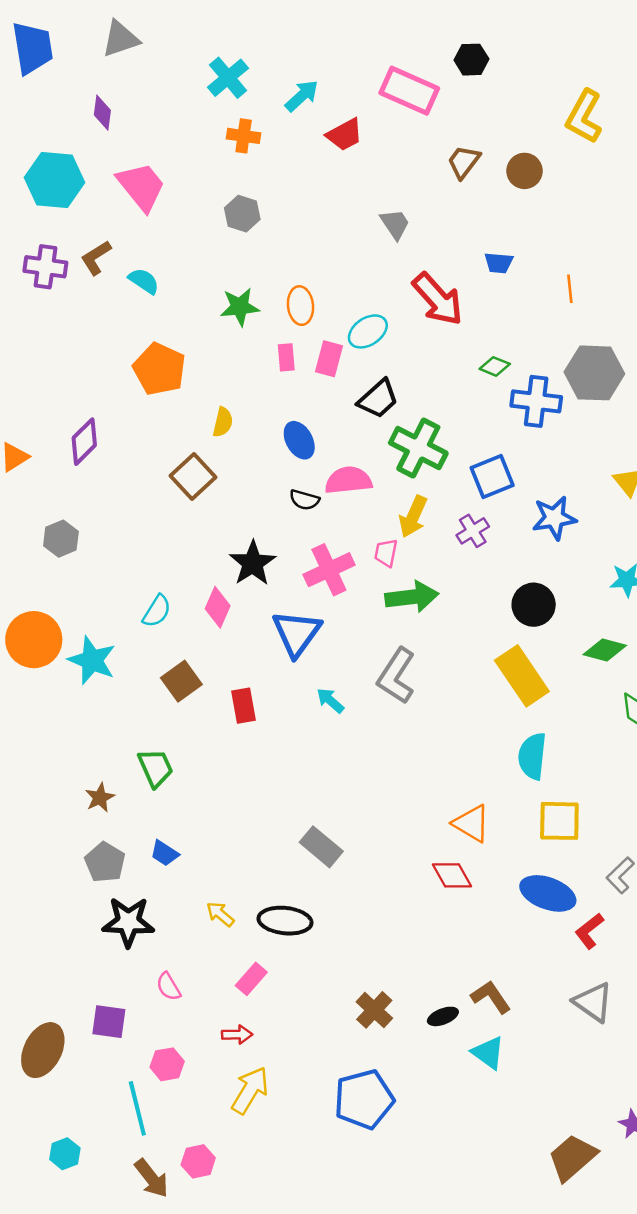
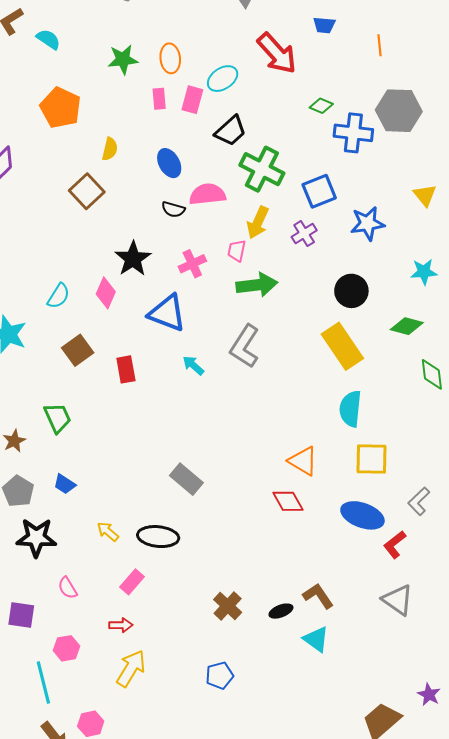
pink cross: (329, 570) -> (192, 264), size x0.7
blue triangle: (297, 633) -> (167, 313), turned -45
blue pentagon: (364, 1099) -> (220, 675), size x0.6

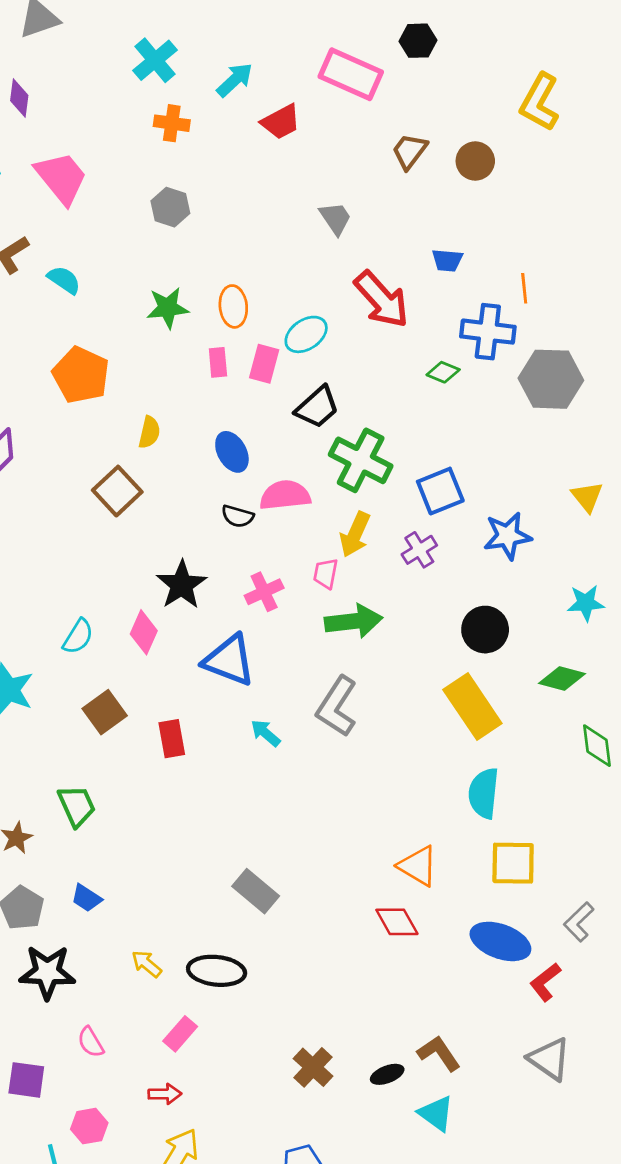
blue cross: (353, 133) -> (488, 332), moved

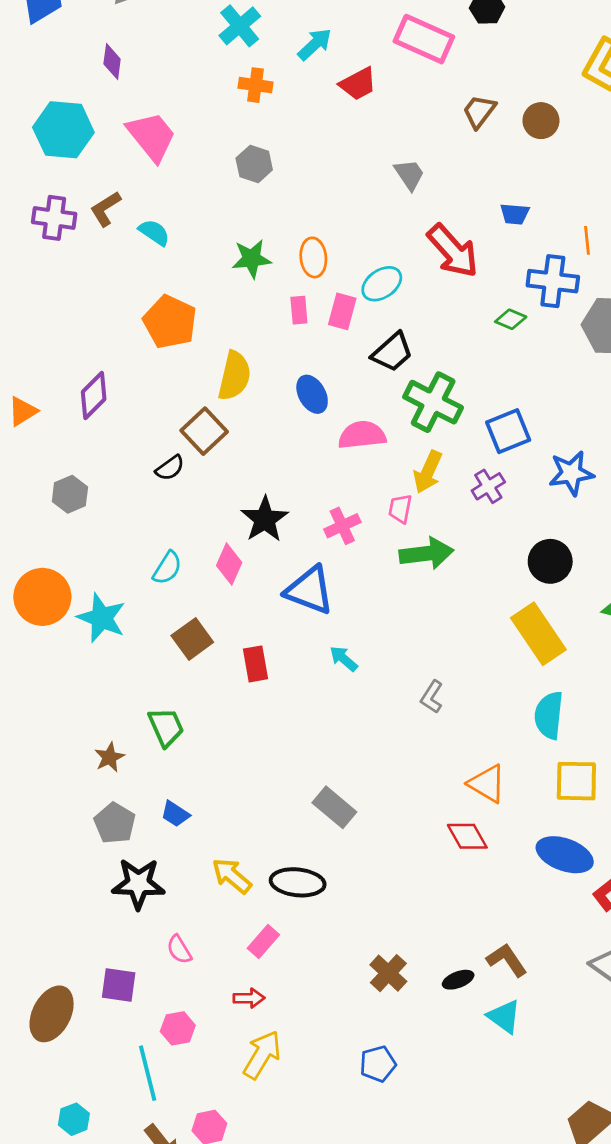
yellow semicircle: (149, 432) -> (234, 376), size x1.6
black semicircle: (238, 516) -> (170, 468), moved, turned -52
gray L-shape: (337, 706) -> (432, 697), moved, size x0.6
yellow arrow: (147, 964) -> (232, 876), size x1.4

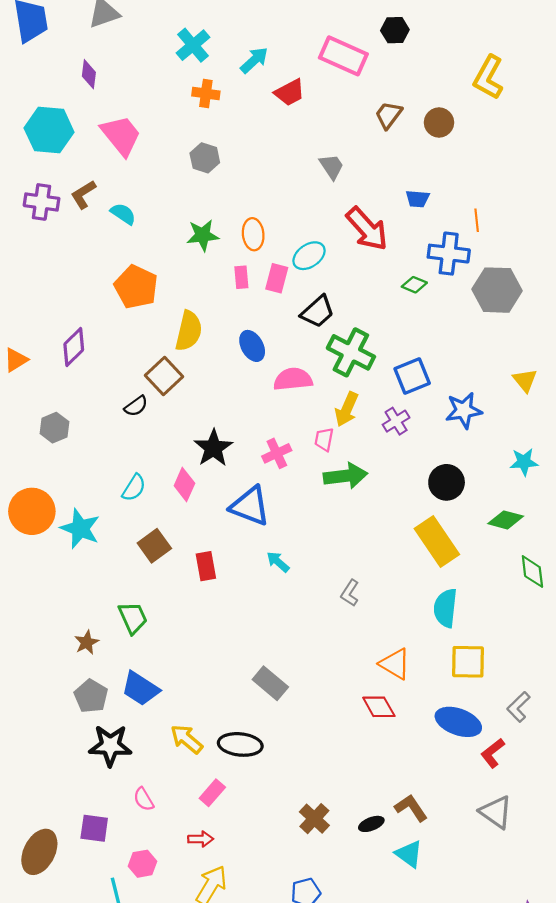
blue trapezoid: (175, 814) -> (140, 689), size x1.6

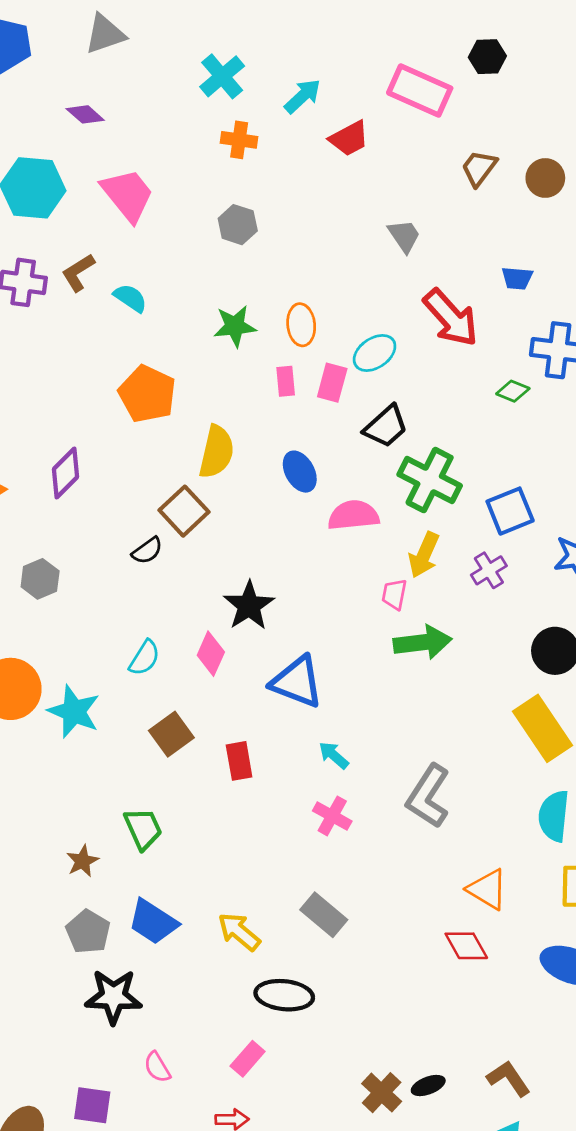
purple diamond: (89, 74) -> (85, 114), turned -56
pink cross: (277, 453) -> (332, 816), moved, turned -36
gray L-shape: (350, 593) -> (428, 796), size x1.8
yellow arrow: (187, 739) -> (239, 932), moved
black ellipse: (371, 824) -> (428, 1086), moved

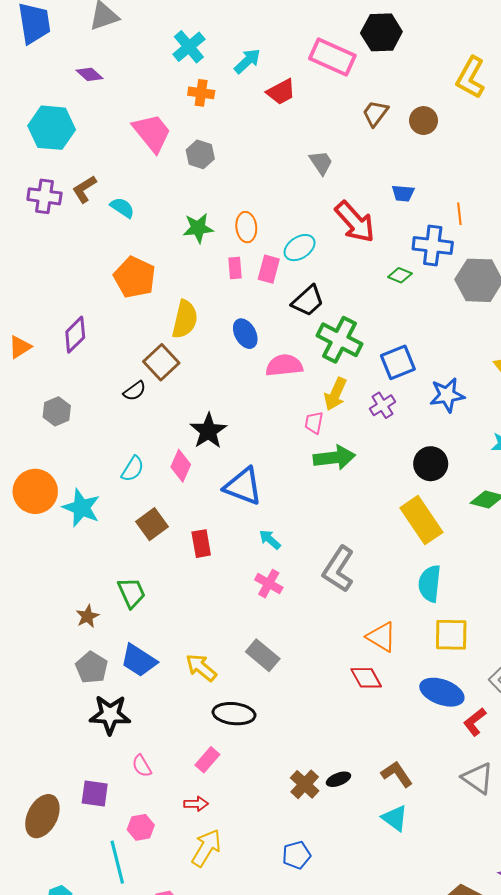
black hexagon: (487, 57) -> (381, 32), size x1.5
pink trapezoid: (128, 195) -> (152, 133), moved

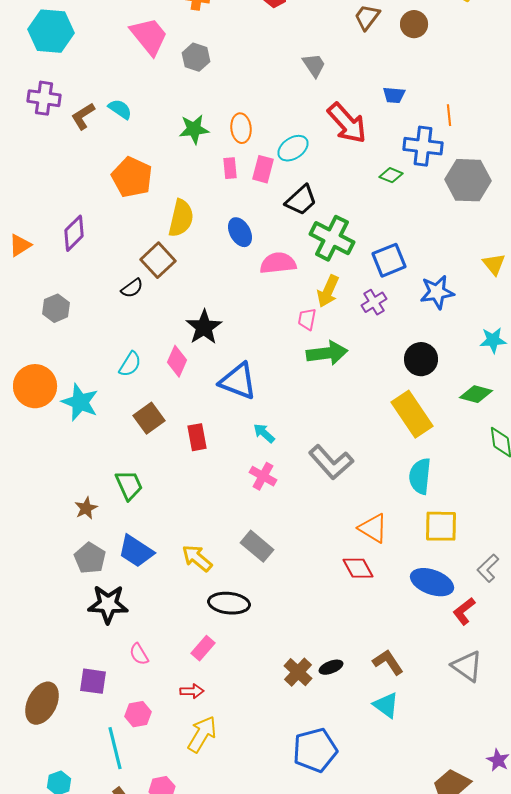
brown L-shape: (84, 189) -> (83, 116), moved
gray L-shape: (338, 569) -> (331, 462), turned -75
blue pentagon: (296, 855) -> (315, 750), moved, size x1.6

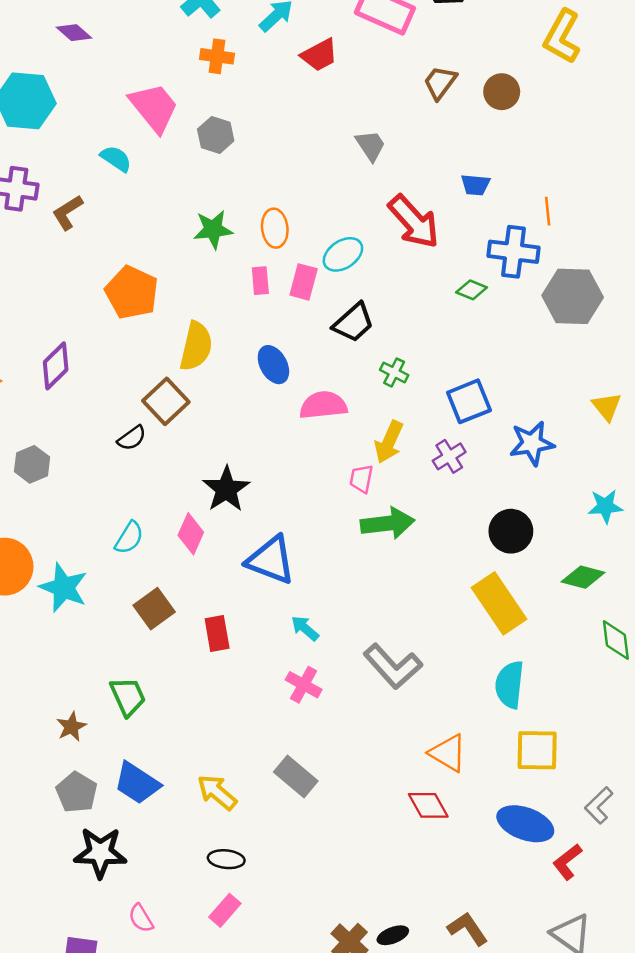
cyan semicircle: (120, 109) -> (116, 159), moved
green cross: (332, 238) -> (394, 372), size x0.5
black ellipse: (229, 603) -> (226, 859), moved, size x0.7

